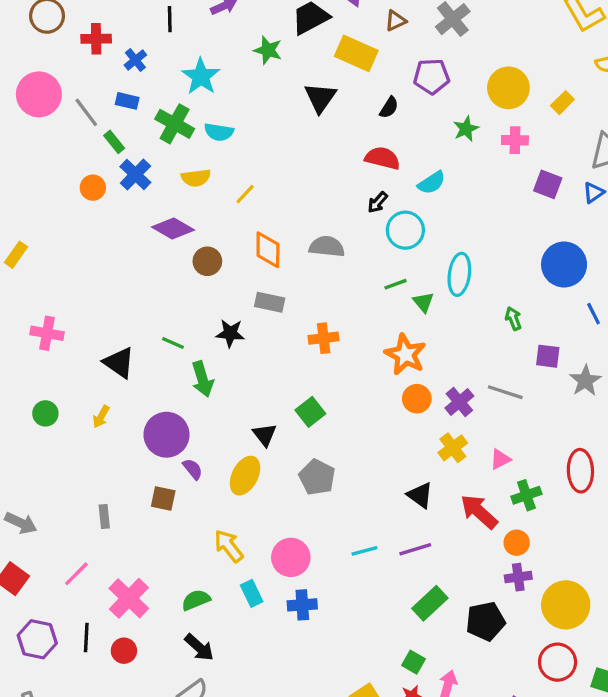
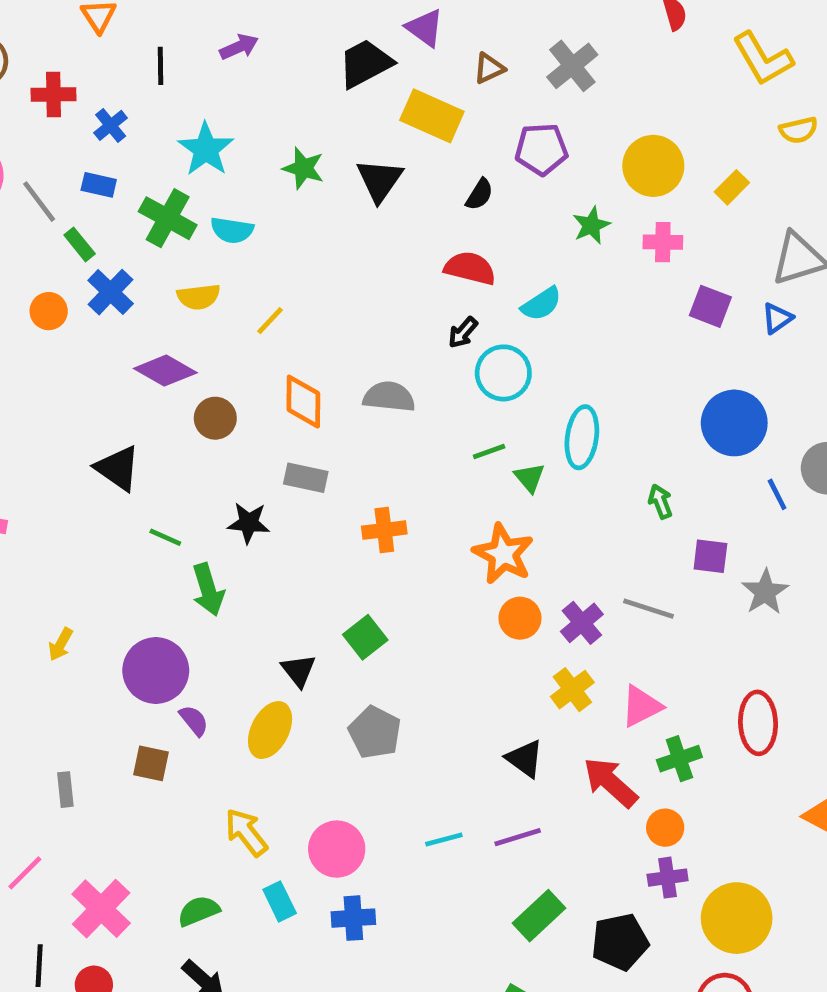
green star: (268, 50) -> (303, 168), moved
black triangle: (119, 363) -> (118, 468), moved
pink triangle: (500, 459) -> (641, 706), size x1.4

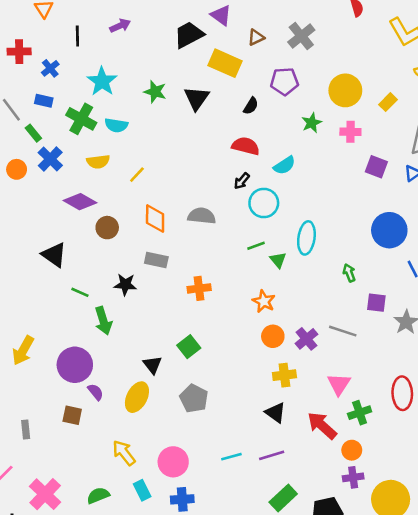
orange star: (503, 554) -> (264, 301), size x0.7
yellow arrow: (61, 644) -> (23, 351), size x1.6
yellow cross: (572, 690) -> (284, 375), moved, turned 30
pink triangle: (641, 706) -> (339, 384), turned -30

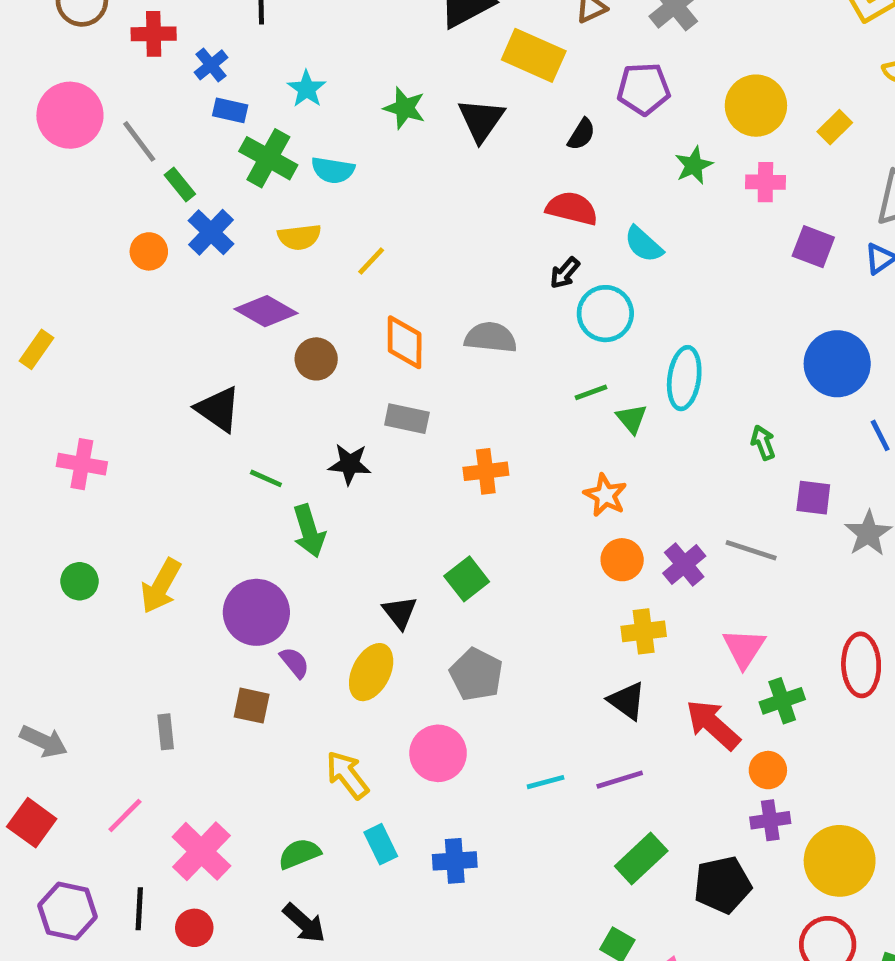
cyan star: (102, 81) -> (307, 89), size x0.7
blue rectangle: (44, 101) -> (230, 110), moved
cyan semicircle: (284, 165) -> (644, 244), turned 75
pink circle: (173, 462) -> (438, 753), moved

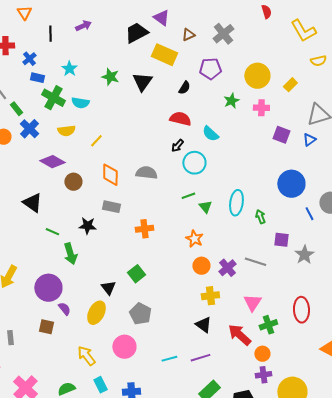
cyan ellipse: (684, 378) -> (236, 203), moved

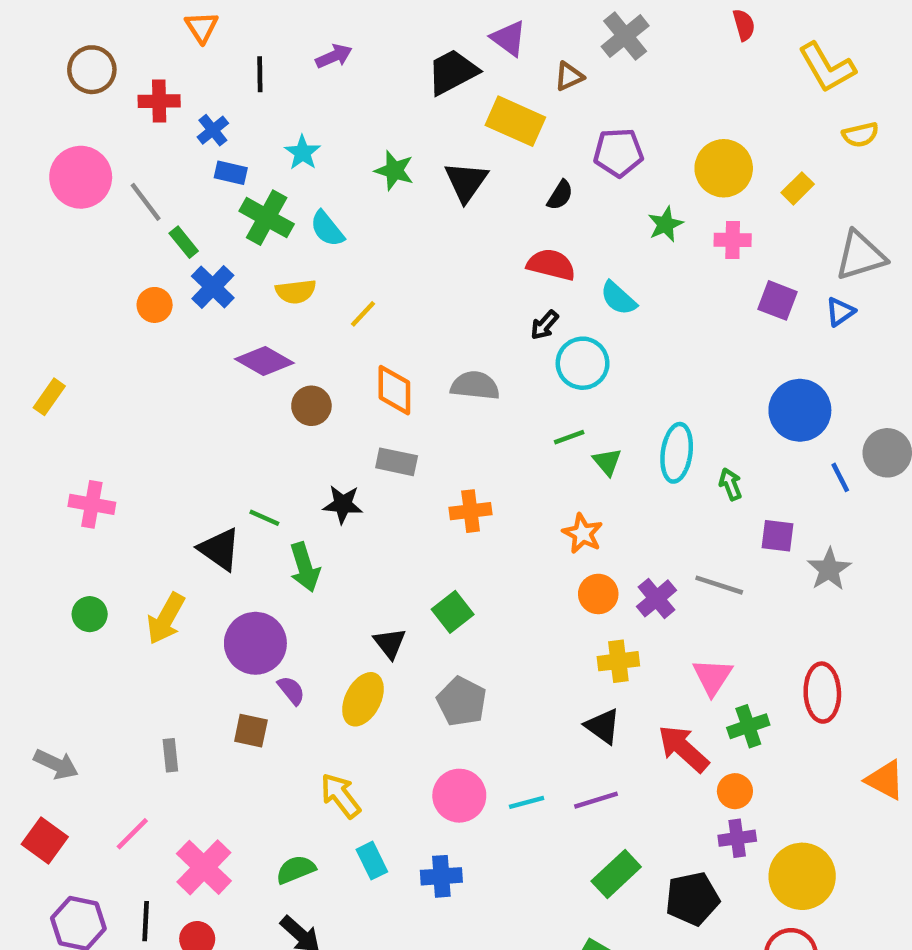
gray cross: (223, 34) -> (625, 36), moved
cyan semicircle: (80, 103) -> (327, 229), turned 42
black triangle: (32, 203) -> (220, 549), moved
pink circle: (124, 347) -> (459, 796), moved

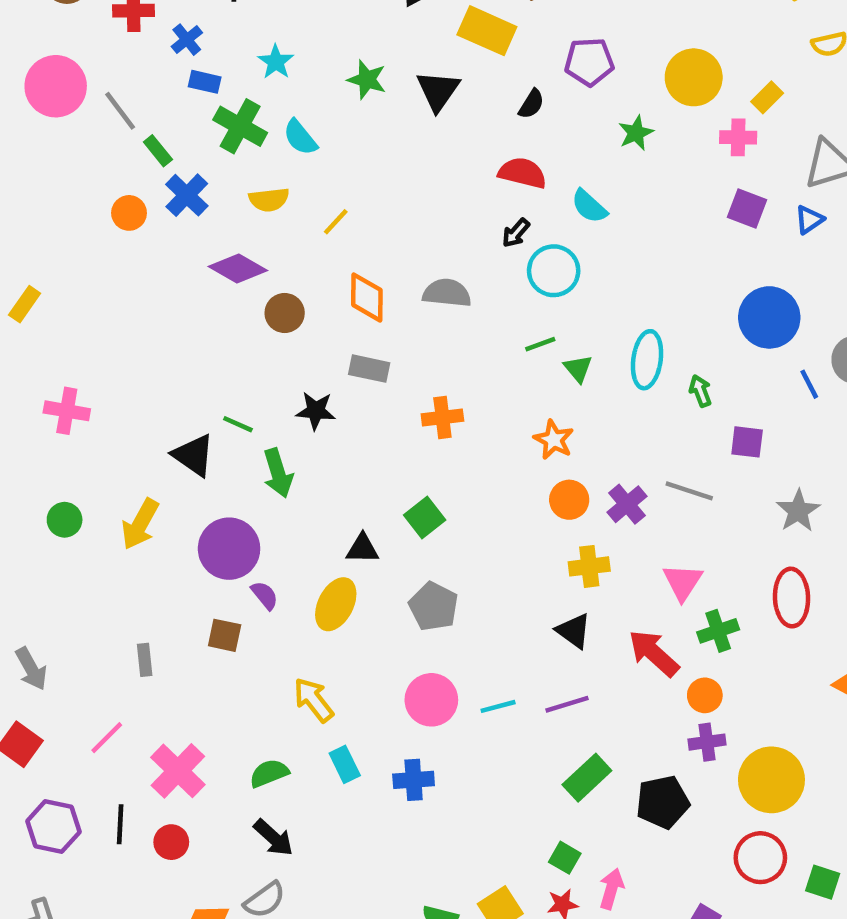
pink cross: (733, 240) -> (738, 137), moved
gray star: (829, 569) -> (798, 511), moved
black triangle: (390, 643) -> (362, 549), turned -51
gray arrow: (56, 764) -> (31, 669), turned 36

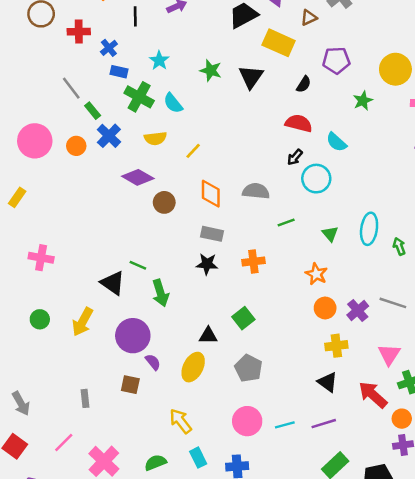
pink circle: (56, 86) -> (35, 141), moved
green line: (540, 344) -> (286, 223), moved
black star: (316, 411) -> (207, 264), moved

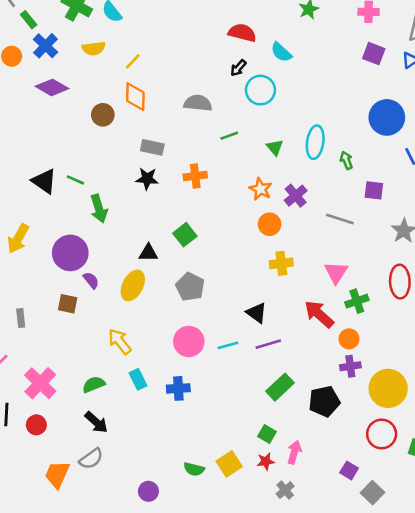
purple diamond: (138, 177) -> (52, 87), moved
orange diamond: (211, 194) -> (135, 97), moved
black triangle: (113, 283) -> (44, 181), moved
purple cross: (358, 311) -> (296, 196), moved
black triangle: (328, 382) -> (257, 313), moved

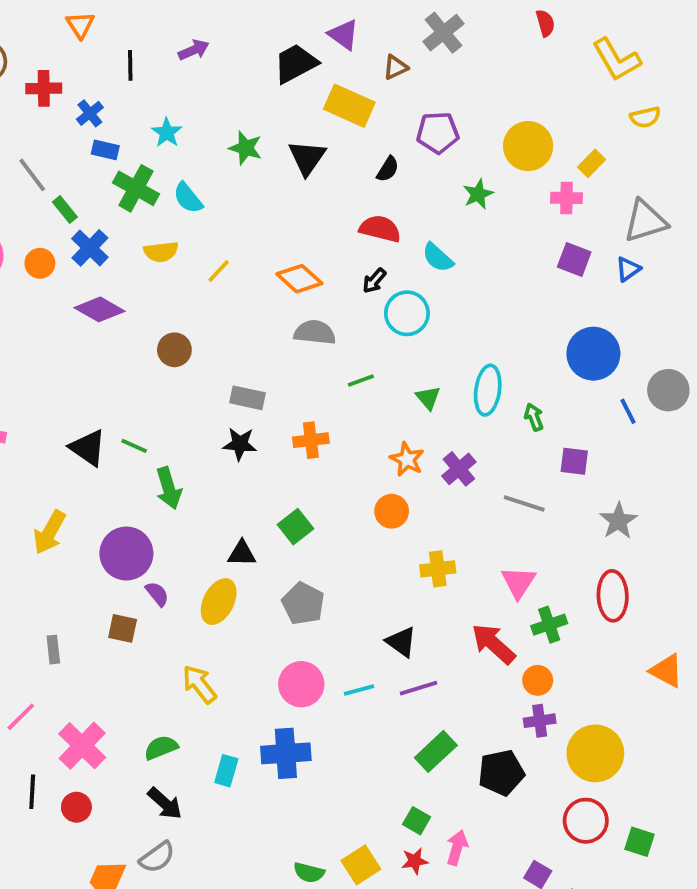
orange diamond: (135, 97) -> (299, 279), moved, turned -48
orange circle: (270, 224) -> (392, 511), moved
cyan rectangle: (138, 379) -> (226, 771), moved, turned 42
blue cross: (178, 388) -> (286, 753), size x1.4

